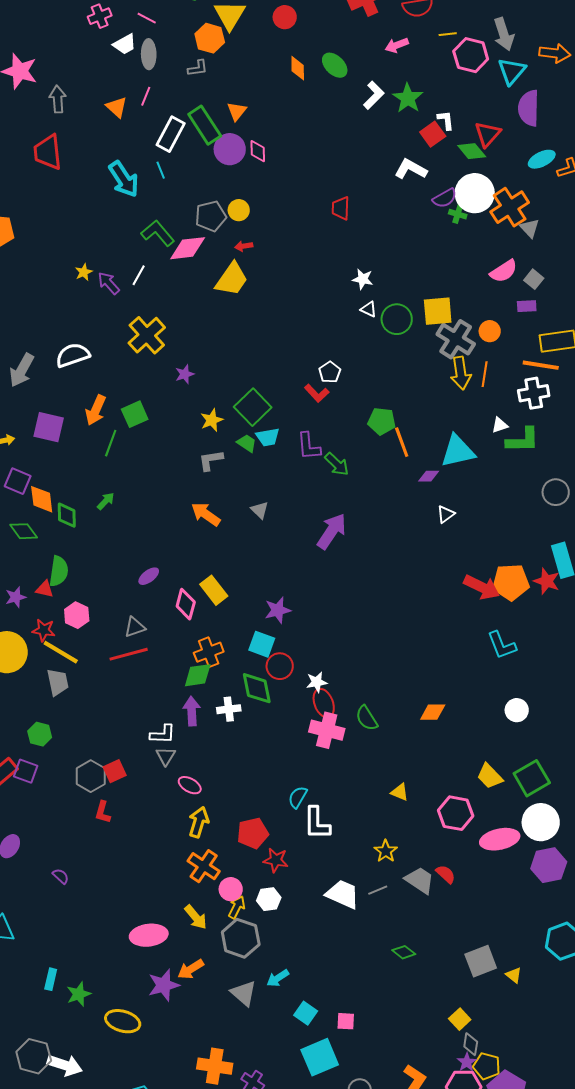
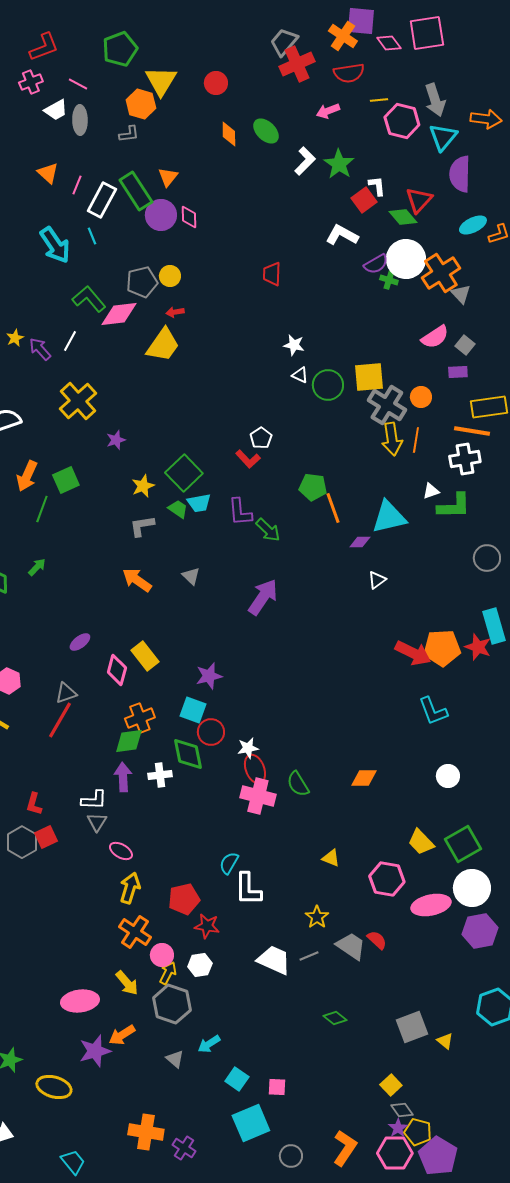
pink line: (146, 96) -> (77, 185), moved
red line: (129, 654) -> (60, 720), turned -45
red L-shape: (103, 812) -> (34, 804), moved
gray triangle: (244, 993) -> (175, 1059), size x0.7
gray diamond: (471, 1044) -> (402, 1110), turned -45

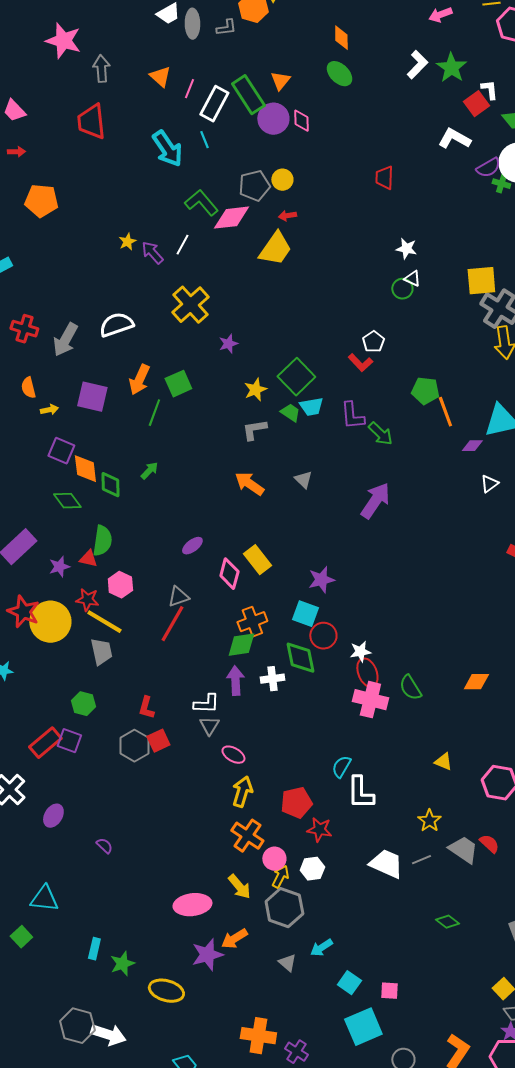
green ellipse: (266, 131) -> (339, 74), moved
gray L-shape: (129, 134) -> (226, 28), moved
green circle: (328, 385) -> (402, 289), moved, size x0.7

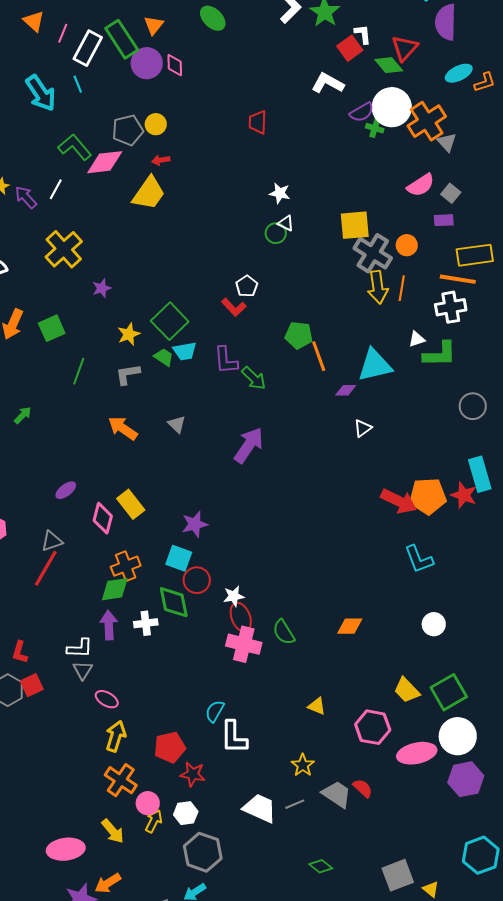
green line: (154, 413) -> (79, 371), moved
gray hexagon: (284, 908) -> (203, 852), moved

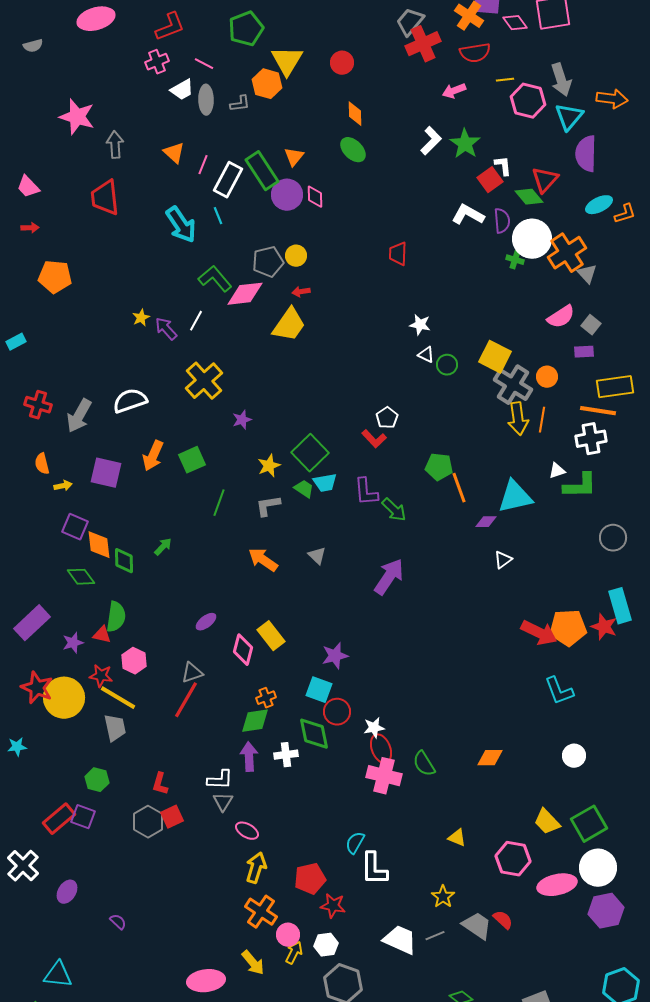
purple semicircle: (362, 112) -> (502, 221), moved, turned -65
yellow square: (355, 225) -> (495, 357), turned 32
green circle: (276, 233) -> (447, 365), moved
orange cross: (126, 566) -> (266, 698), size x0.7

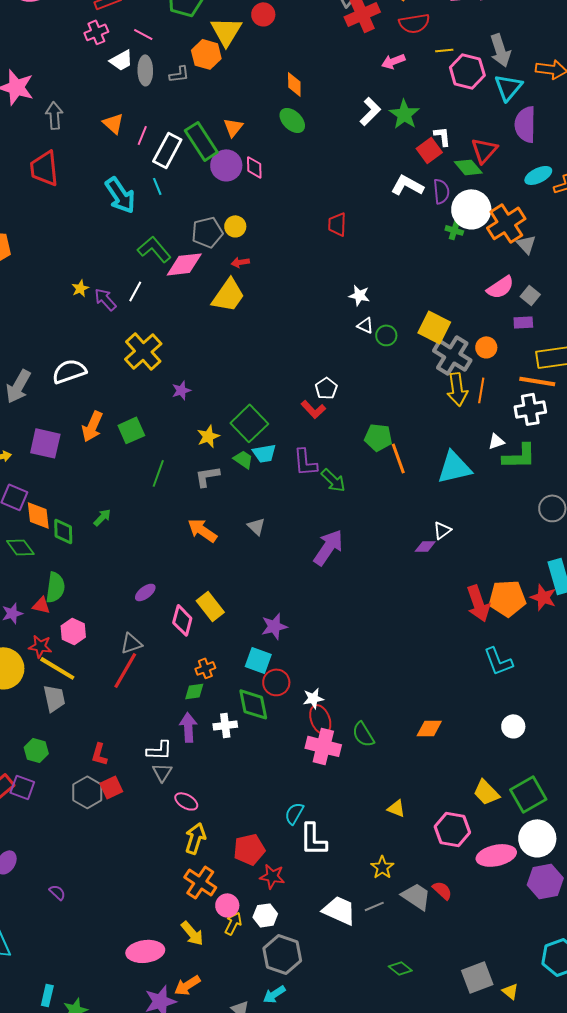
red circle: (342, 63) -> (263, 14), moved
purple diamond: (486, 522) -> (425, 546), moved
red arrow: (539, 633) -> (478, 603), turned 45
green diamond: (255, 721) -> (194, 691), size x0.7

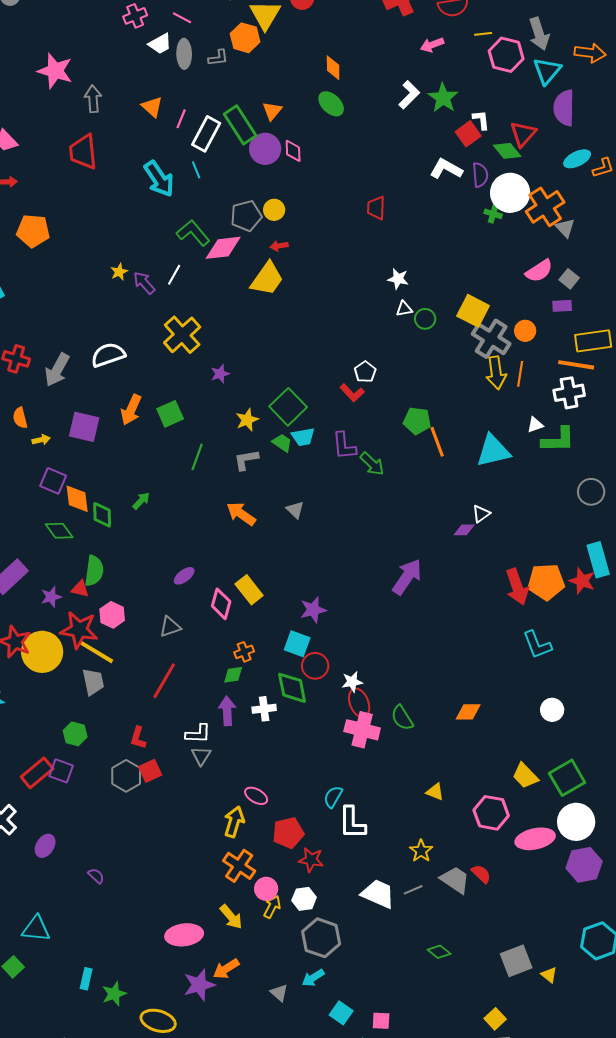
white triangle: (365, 325) -> (404, 309), turned -36
purple arrow: (328, 547) -> (407, 577), moved
red star: (40, 646) -> (79, 630), size x1.6
red line: (125, 670) -> (164, 681), moved
pink ellipse: (186, 801) -> (256, 796), moved

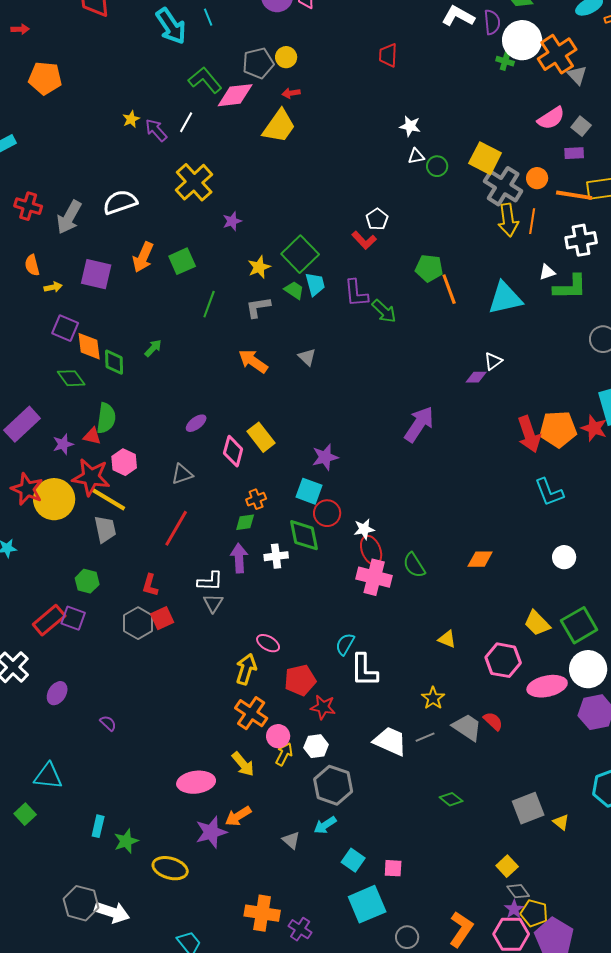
orange line: (576, 365) -> (574, 195), moved
cyan trapezoid: (303, 437) -> (315, 284), turned -95

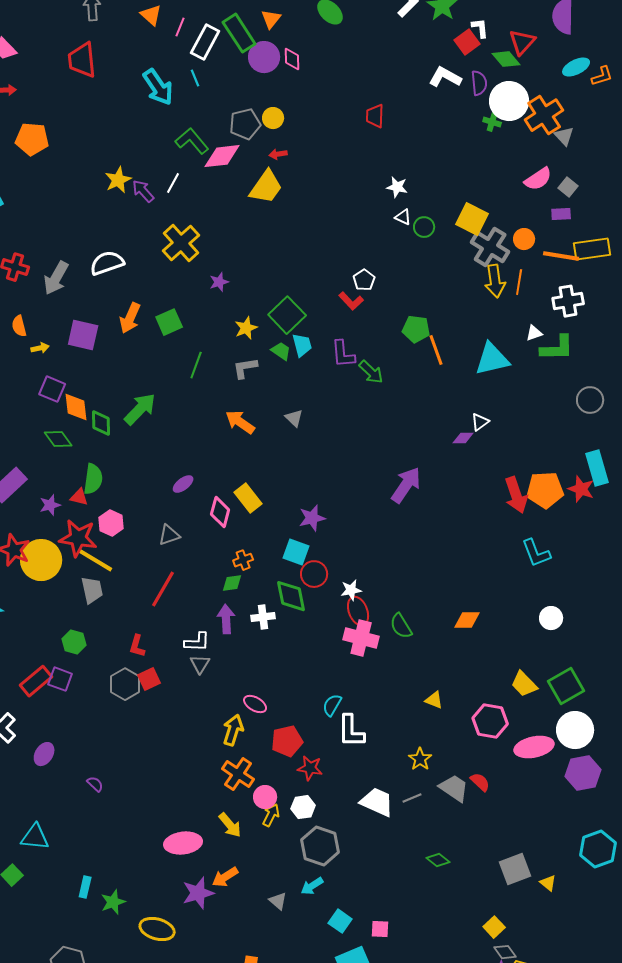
yellow star: (131, 119) -> (118, 180), size x1.5
white triangle: (416, 156) -> (403, 217), turned 36
green arrow: (153, 348) -> (140, 409), size x1.8

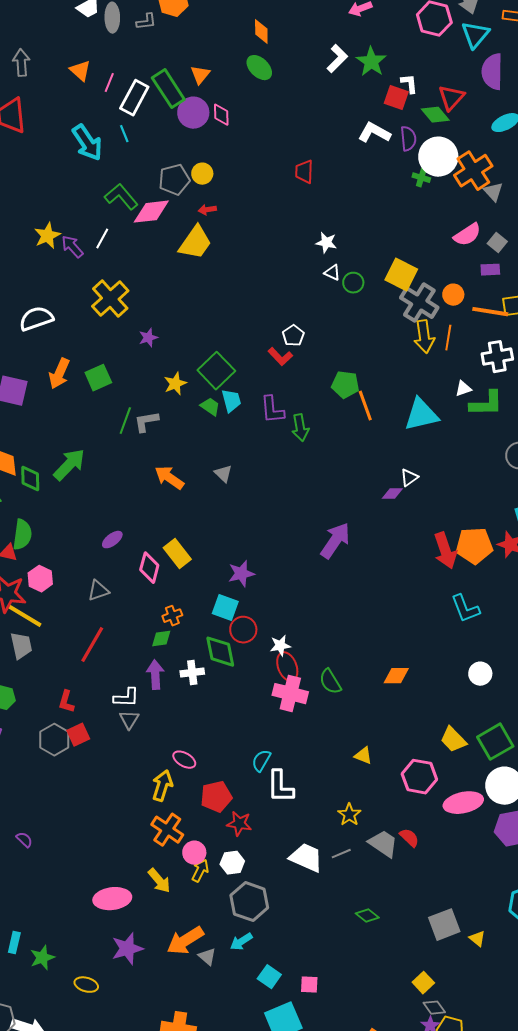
red square: (467, 42) -> (396, 98), turned -35
gray L-shape: (245, 368) -> (146, 422), moved
green arrow: (371, 372) -> (300, 428), turned 36
orange arrow: (225, 877) -> (185, 941), moved, size x1.4
yellow ellipse: (157, 929) -> (86, 985), size x0.7

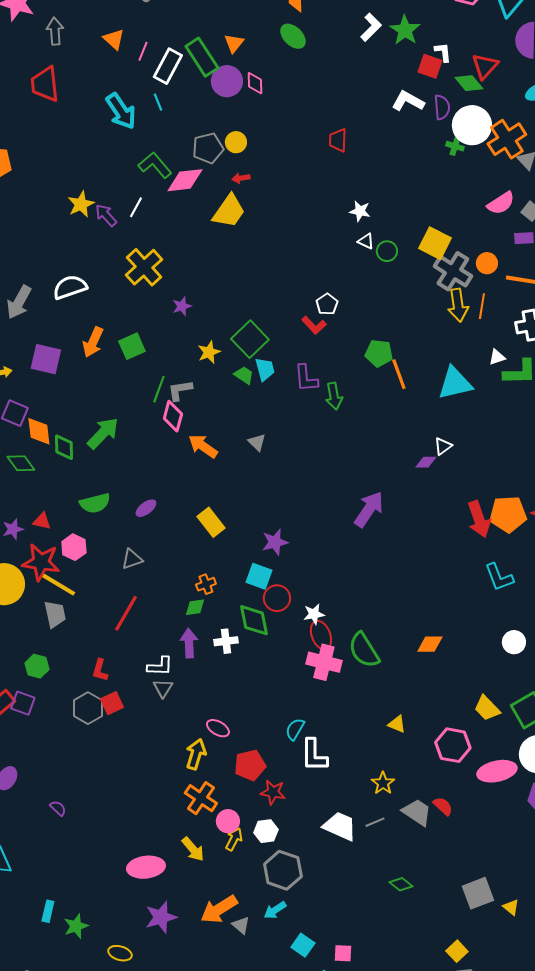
green semicircle: (22, 535) -> (95, 503), moved, turned 68
pink diamond: (149, 568) -> (173, 416), moved
green semicircle: (330, 682) -> (364, 650), size x1.4

